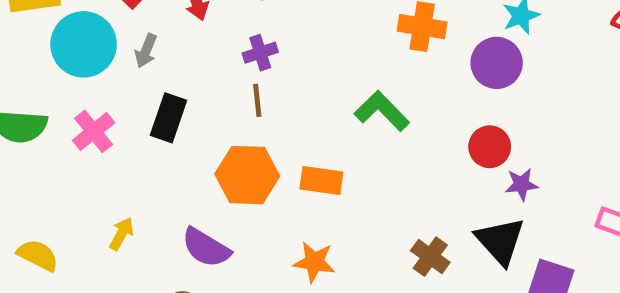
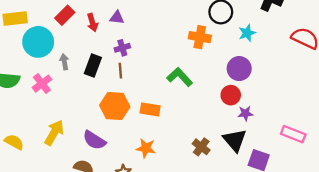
gray arrow: (146, 51) -> (64, 62), moved, turned 147
purple circle: (497, 63) -> (239, 69), moved
black rectangle: (168, 118) -> (93, 66), moved
yellow arrow: (122, 234) -> (54, 133), size x1.6

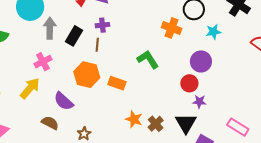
gray arrow: (64, 62) -> (50, 28), size x1.5
pink cross: (42, 84) -> (43, 62), moved
orange star: (146, 148) -> (134, 119), moved

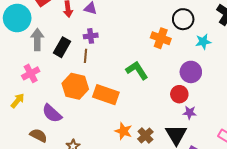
orange rectangle: (117, 83) -> (106, 95), size x1.4
yellow arrow: (30, 88) -> (18, 101), size x0.7

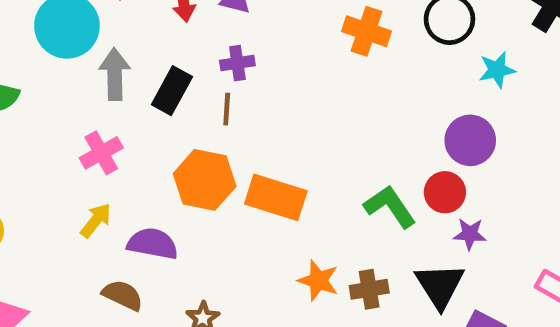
orange cross: (161, 38) -> (366, 31), moved
green L-shape: (137, 70) -> (390, 207), moved
yellow arrow: (18, 101) -> (96, 220), moved
purple semicircle: (52, 113) -> (153, 244), turned 150
brown cross: (145, 135) -> (369, 289), turned 35

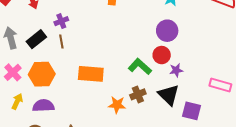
black rectangle: (172, 91) -> (36, 39), turned 36
orange hexagon: (205, 180) -> (42, 74), moved
brown cross: (369, 289) -> (138, 94), moved

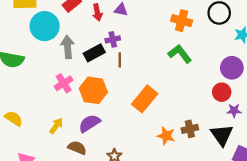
purple cross: (61, 21) -> (113, 39), moved
green L-shape: (140, 67) -> (180, 54), moved
orange rectangle: (91, 74) -> (145, 99), turned -65
yellow arrow: (17, 101) -> (56, 126), moved
purple semicircle: (43, 106) -> (89, 123), turned -40

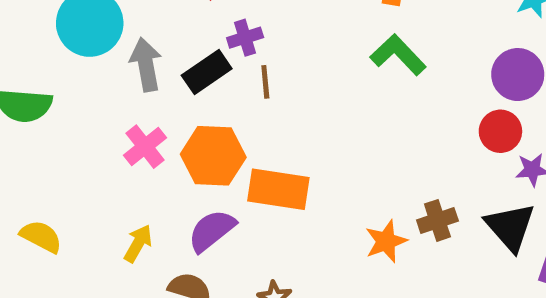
orange rectangle: (145, 99) -> (278, 189), moved, turned 65
orange star: (166, 136) -> (386, 241), turned -30

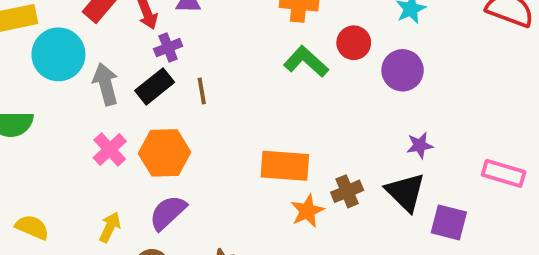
purple cross: (245, 38) -> (168, 48), moved
red circle: (500, 131) -> (354, 43), moved
orange rectangle: (278, 189) -> (285, 166), moved

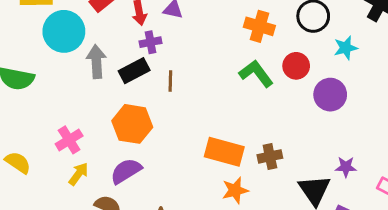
purple star: (420, 145) -> (346, 167), moved
pink cross: (110, 150) -> (69, 140), moved
brown cross: (347, 191) -> (270, 156), moved

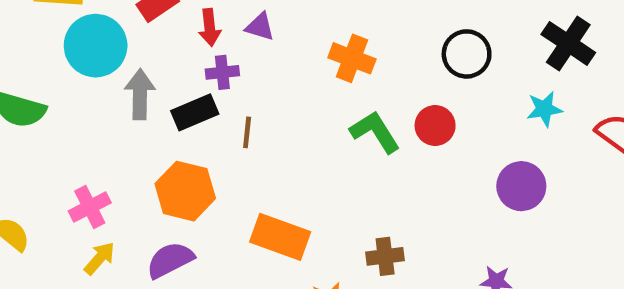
orange cross: (259, 26) -> (352, 58), moved
cyan star: (346, 48) -> (544, 109), moved
purple circle: (330, 95) -> (521, 186), moved
orange rectangle: (224, 152) -> (280, 237), moved

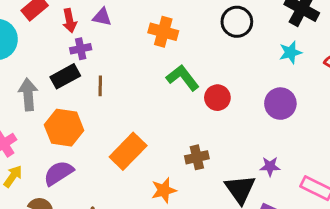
gray arrow: (140, 94) -> (28, 94), moved
red circle: (435, 125) -> (217, 98), moved
orange rectangle: (280, 237) -> (128, 151), turned -60

